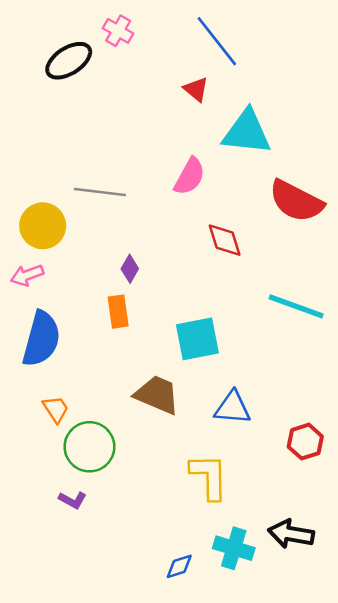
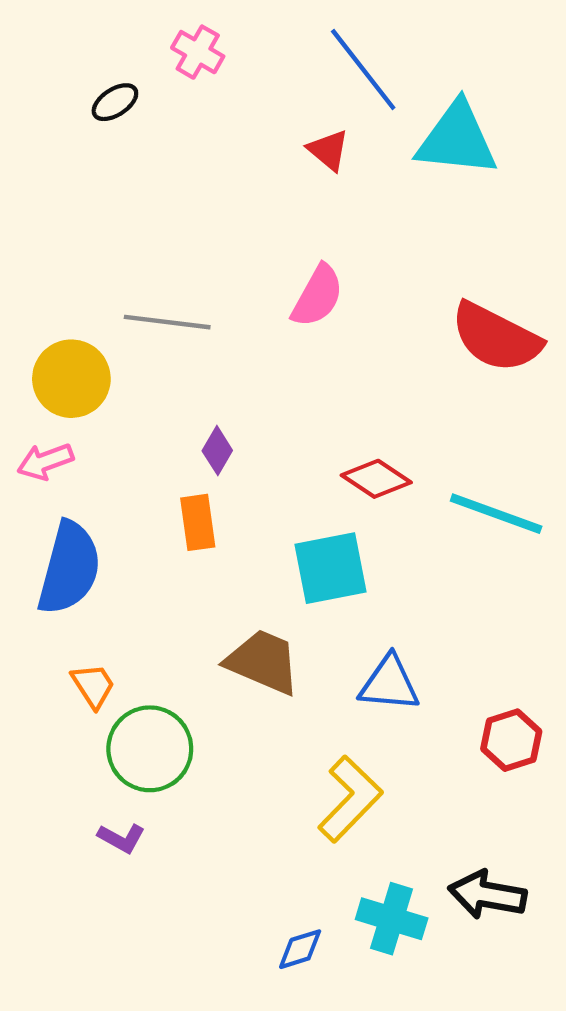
black ellipse: (69, 61) -> (115, 102), size x0.6
cyan triangle: (247, 132) -> (457, 139), moved
red diamond: (225, 240) -> (376, 479), moved, turned -39
yellow L-shape: (209, 477) -> (350, 799), turned 45

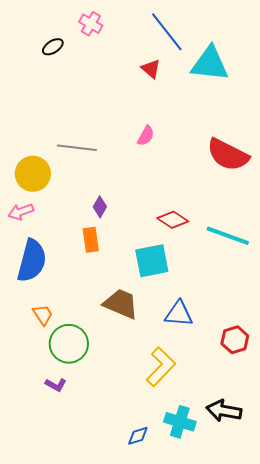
pink semicircle: (317, 296) -> (146, 136), size x0.7

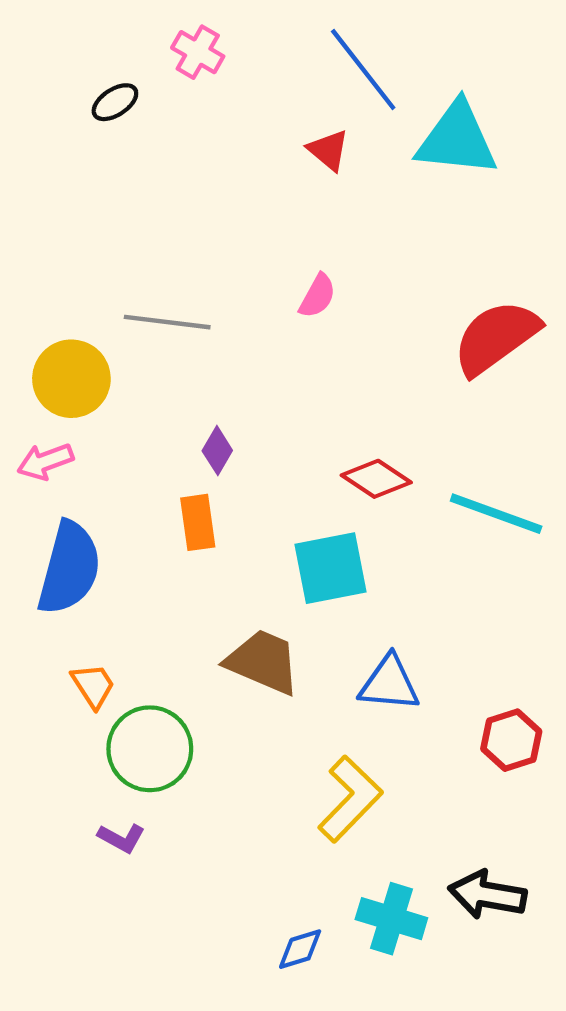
red semicircle: (228, 155) -> (496, 337), turned 117

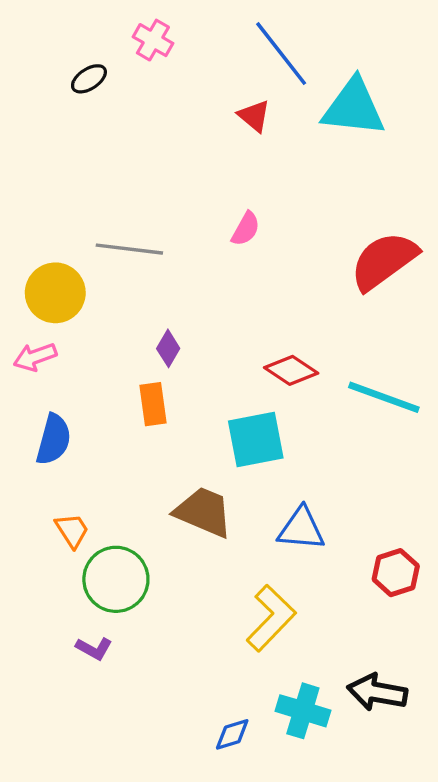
blue semicircle: (69, 568) -> (54, 439), size x0.7

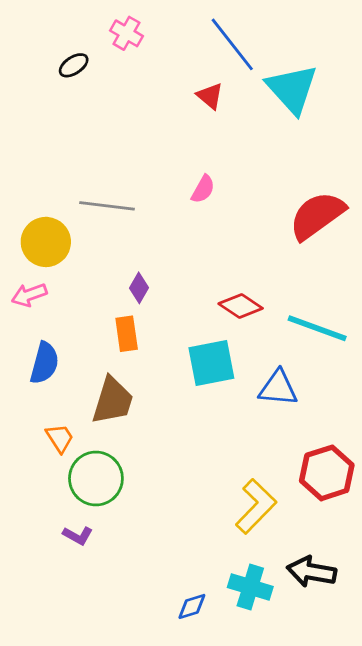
cyan triangle: (354, 107) -> (292, 89), turned 42
brown trapezoid: (204, 512) -> (113, 401), moved, turned 84
blue triangle: (301, 529) -> (278, 388), moved
red hexagon: (396, 573) -> (327, 473), size x1.4
yellow L-shape: (271, 618) -> (256, 506), moved

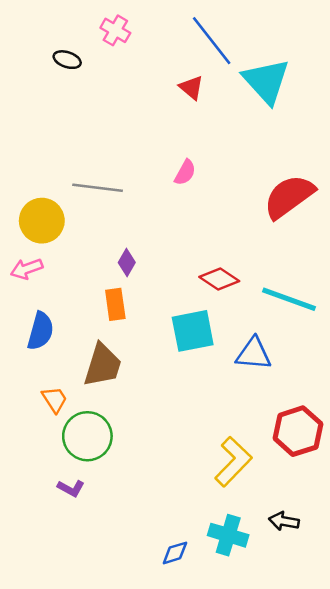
black ellipse: (74, 65) -> (67, 60), turned 52
black arrow: (312, 572) -> (284, 521), size x0.7

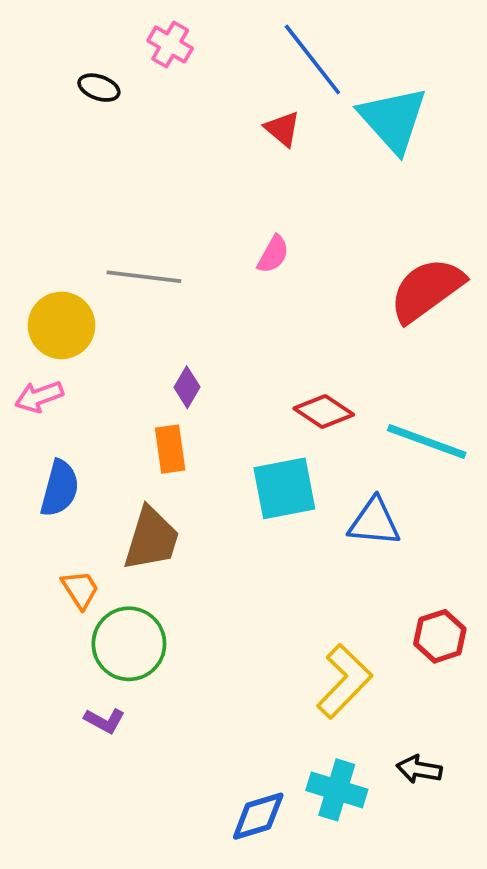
red hexagon: (298, 431) -> (440, 636), size x0.7
blue diamond: (175, 553) -> (258, 816), size x1.4

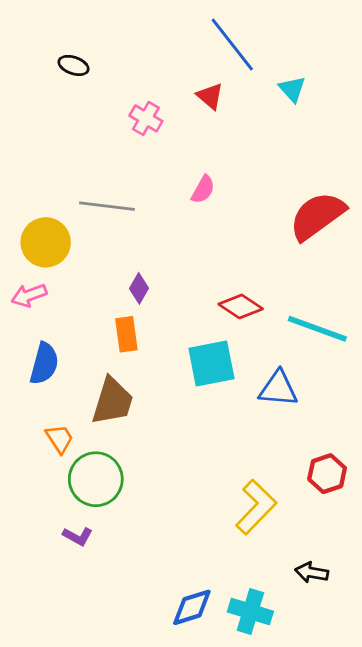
pink cross: (170, 44) -> (146, 118), moved
cyan triangle: (393, 119) -> (292, 89), size x0.5
cyan cross: (337, 790) -> (250, 612), moved

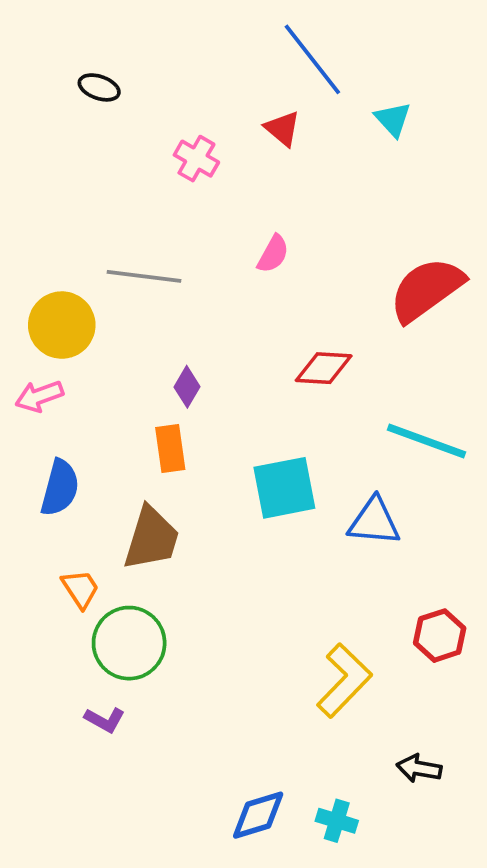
red diamond: (241, 306) -> (324, 368), moved, turned -30
cyan cross: (250, 612) -> (337, 821), size x0.7

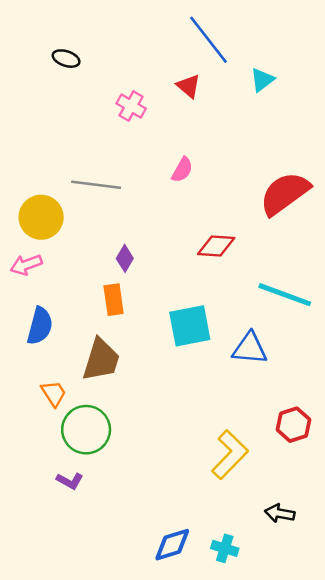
cyan triangle: (393, 119) -> (262, 80), turned 35

